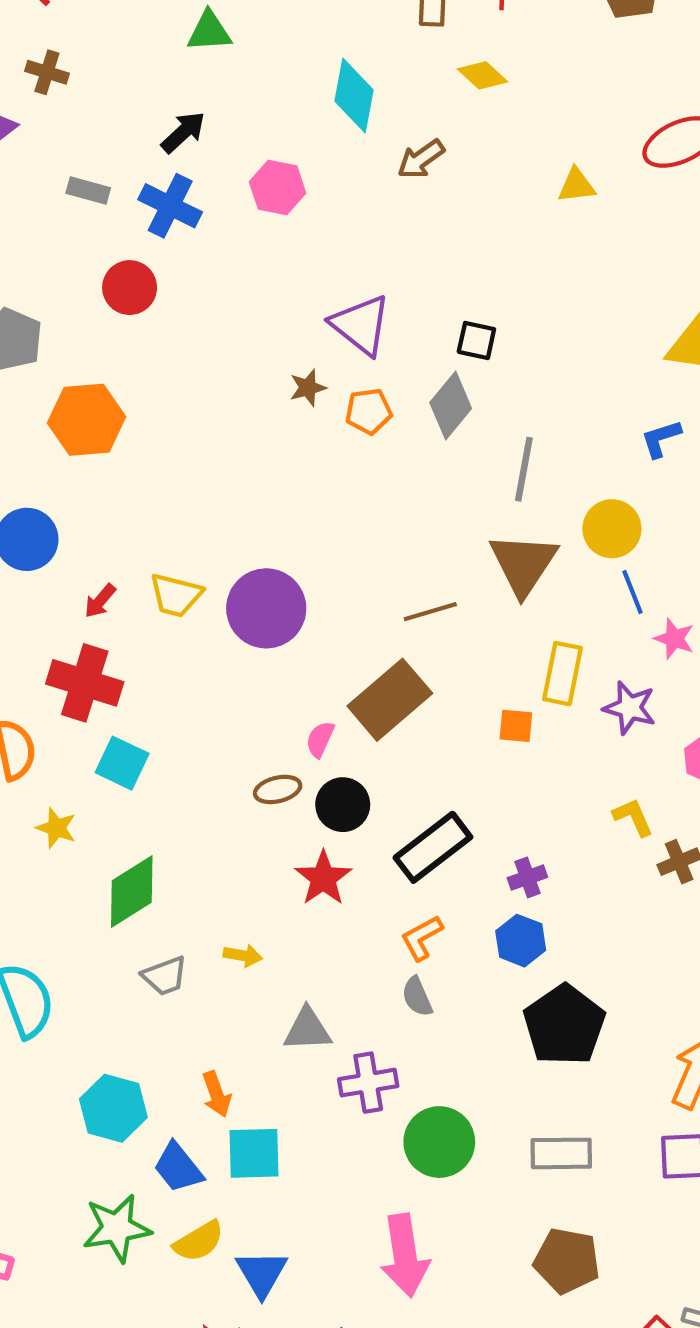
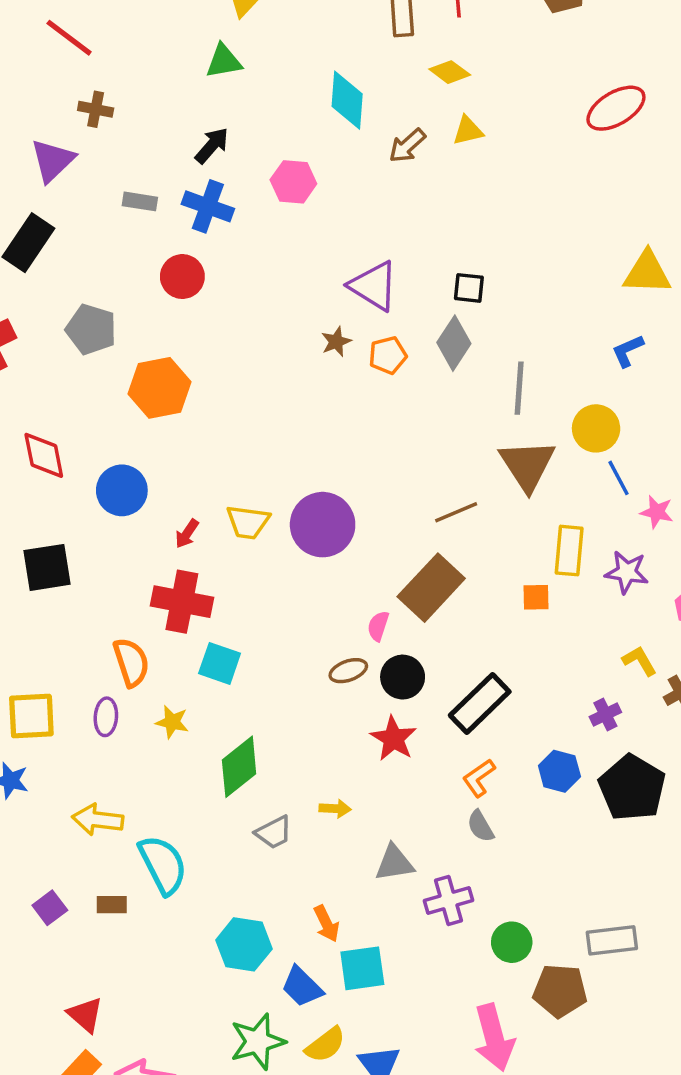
yellow triangle: (576, 185) -> (468, 131), moved
purple cross: (527, 877) -> (605, 715), moved
black pentagon: (564, 1025) -> (632, 788), moved
green circle: (439, 1142) -> (512, 942), size x0.7
brown pentagon: (567, 1261) -> (560, 991), moved

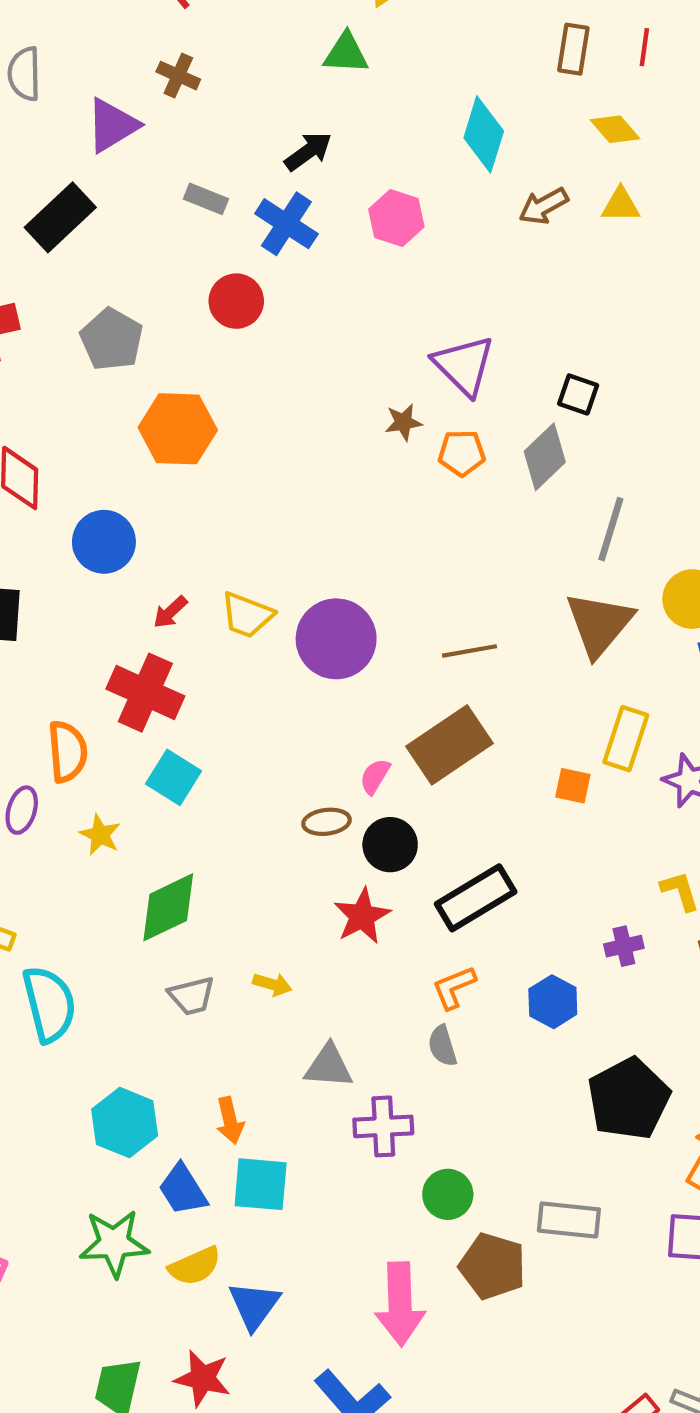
brown line: (456, 512) -> (470, 651), moved
black pentagon: (632, 788) -> (629, 1099), moved

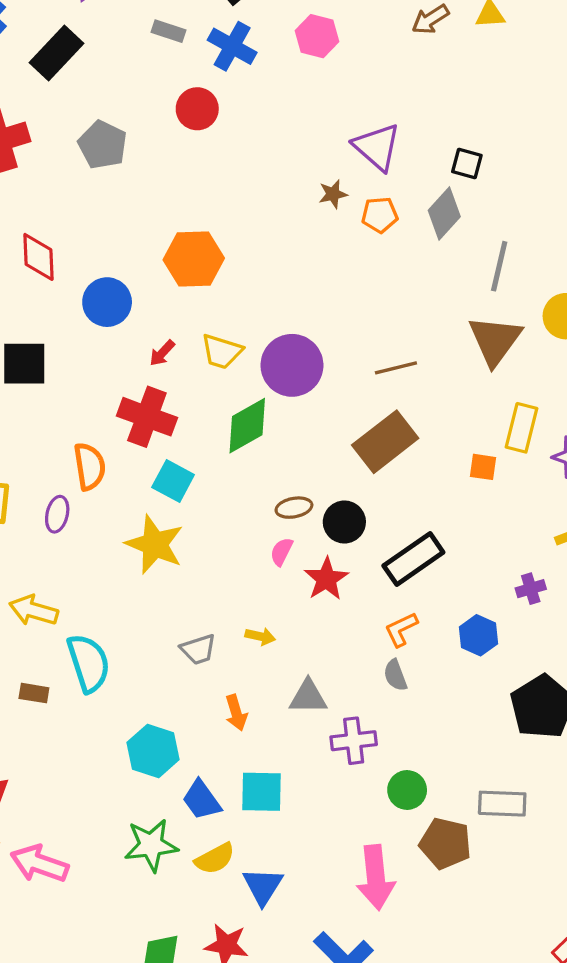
orange hexagon: (178, 429) -> (194, 259), moved
pink semicircle: (375, 776) -> (282, 552), moved
yellow star: (100, 835) -> (155, 544), moved, size x1.8
green diamond: (168, 907) -> (247, 426), moved
orange arrow: (230, 1120) -> (236, 713), moved

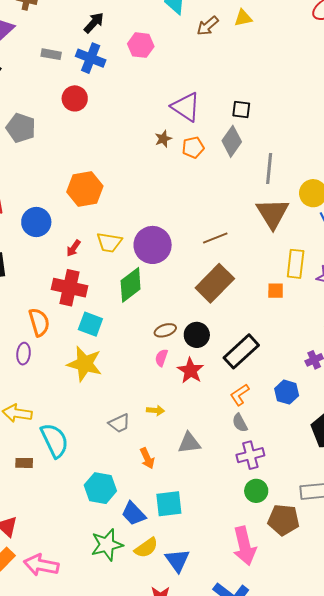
purple cross: (354, 741) -> (250, 455), moved

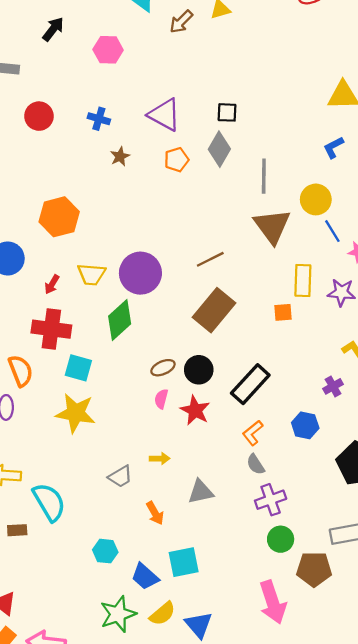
blue cross: (91, 58) -> (99, 119), moved, size x0.7
brown star: (163, 139) -> (120, 156), moved
cyan hexagon: (100, 488) -> (105, 551), size x0.7

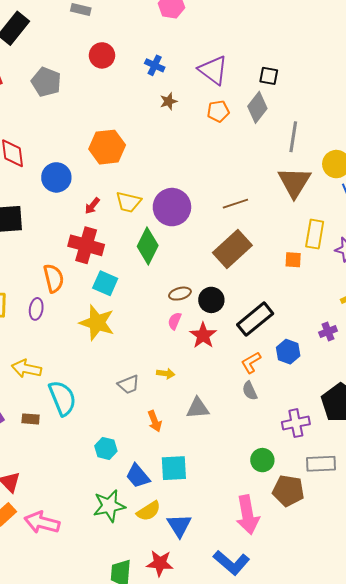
green diamond: (120, 320) -> (148, 246), turned -30
blue hexagon: (305, 425) -> (288, 352), moved
purple cross: (271, 500) -> (296, 423), moved

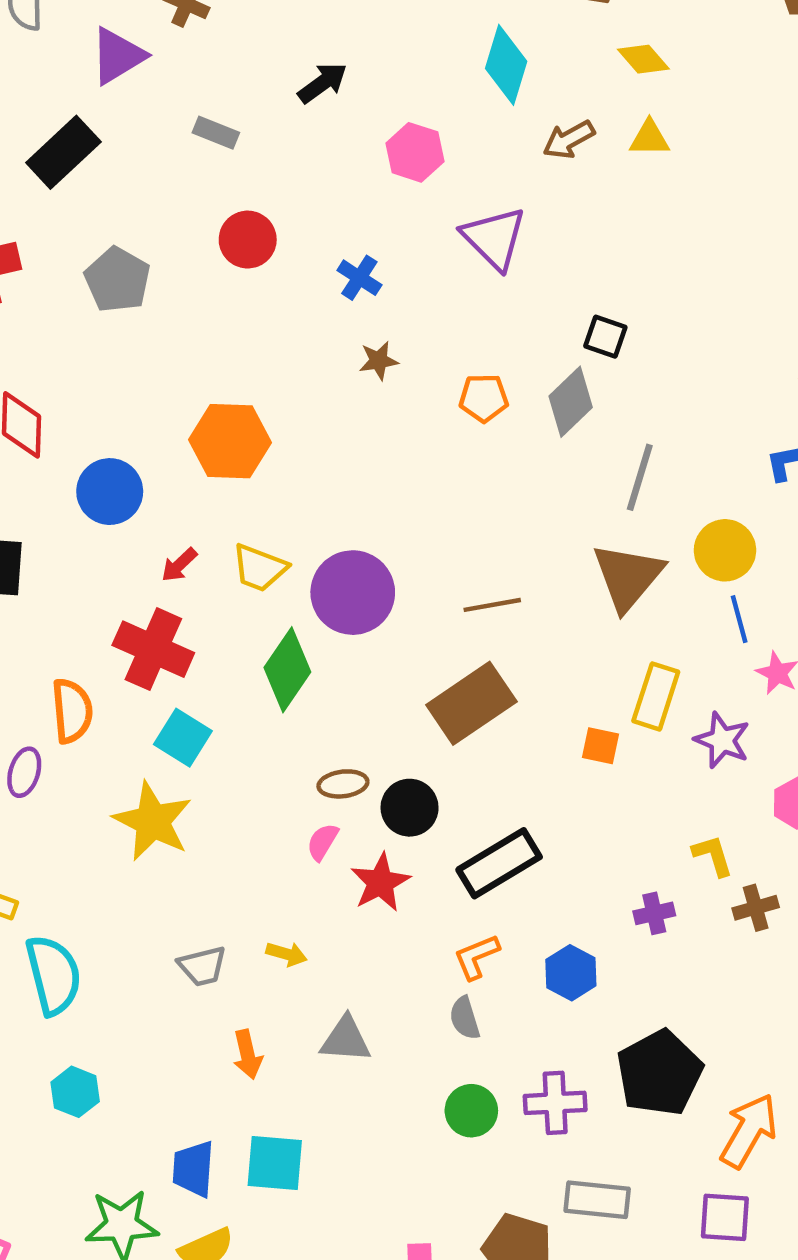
purple triangle: (213, 70) -> (494, 238), moved
blue hexagon: (288, 352) -> (571, 973), moved
cyan hexagon: (106, 448) -> (75, 1092), moved
green circle: (262, 460) -> (471, 1111), moved
blue trapezoid: (138, 476) -> (193, 1169), turned 36

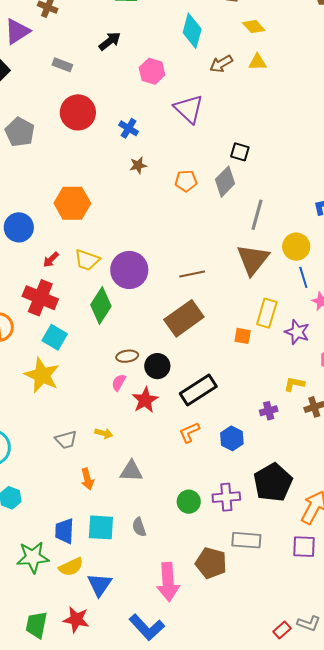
red circle: (248, 240) -> (78, 112), size x1.4
yellow L-shape: (713, 856) -> (294, 384), turned -60
gray semicircle: (465, 1018) -> (139, 527), moved

